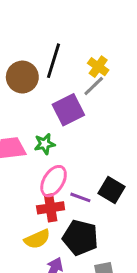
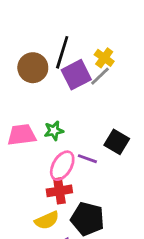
purple square: (68, 110) -> (76, 75), moved
black square: (112, 190) -> (117, 142), moved
purple line: (80, 197) -> (87, 159), moved

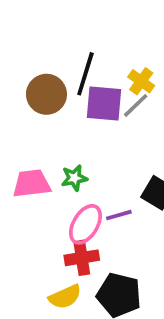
purple square: (76, 75) -> (104, 104), turned 32
purple line: (87, 159) -> (119, 215), turned -36

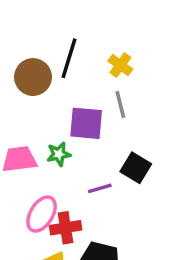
purple square: (104, 104) -> (86, 123), moved
gray line: (136, 105) -> (120, 104), moved, turned -60
pink ellipse: (85, 224) -> (42, 214), moved

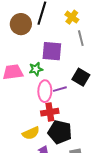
gray line: (120, 104) -> (81, 38), moved
pink ellipse: (42, 214) -> (45, 91), moved, turned -30
red cross: (66, 228) -> (50, 112), moved

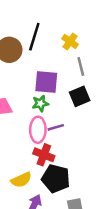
green star: (36, 69) -> (40, 103), moved
black square: (81, 77) -> (80, 96), moved, turned 36
red cross: (50, 112) -> (44, 155), turned 30

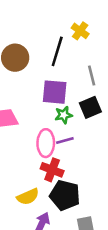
black line: (34, 37) -> (57, 51), moved
yellow cross: (70, 41) -> (80, 31), moved
green star: (40, 103) -> (64, 115), moved

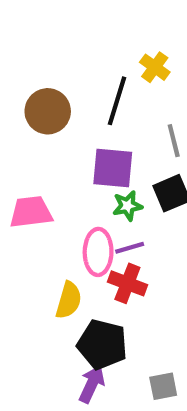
red cross: (52, 170) -> (127, 283), moved
black pentagon: (65, 195) -> (102, 344), moved
yellow semicircle: (28, 197) -> (69, 300), moved, turned -50

